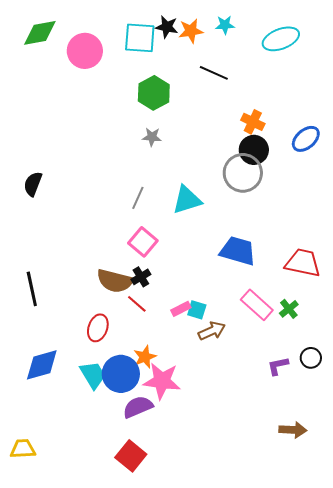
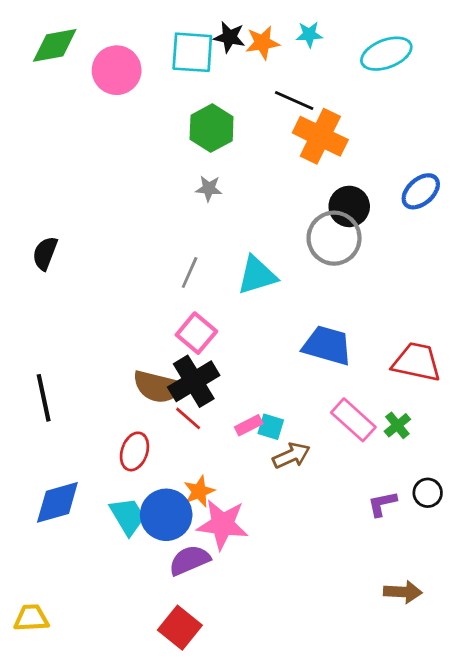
orange cross: (253, 122) -> (320, 136), moved, size x1.6
black cross: (141, 277) -> (194, 381), size x1.8

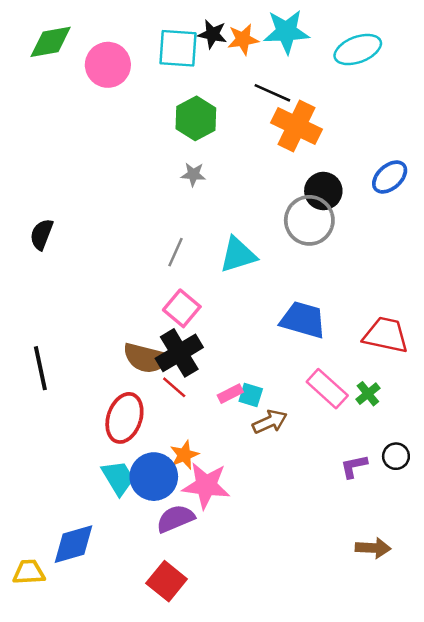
cyan star: (309, 34) -> (286, 32), size x1.8
red ellipse: (134, 451) -> (124, 418), size x1.4
blue diamond: (57, 502) -> (73, 544), moved

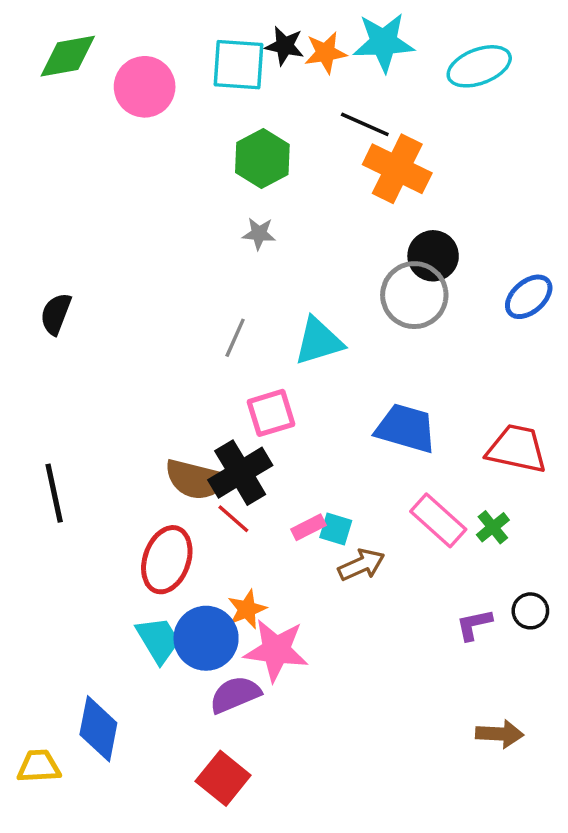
blue ellipse: (390, 177) -> (529, 297), moved
pink square: (182, 308) -> (271, 413), moved, turned 33
blue diamond: (73, 544) -> (98, 729), turned -63

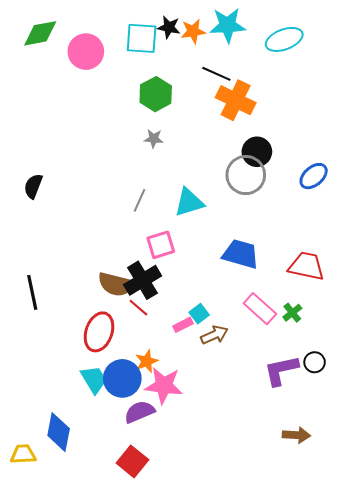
pink rectangle: (308, 527) -> (183, 325), moved
cyan square: (336, 529) -> (199, 314), turned 36
purple L-shape: (474, 625) -> (281, 370), size x1.6

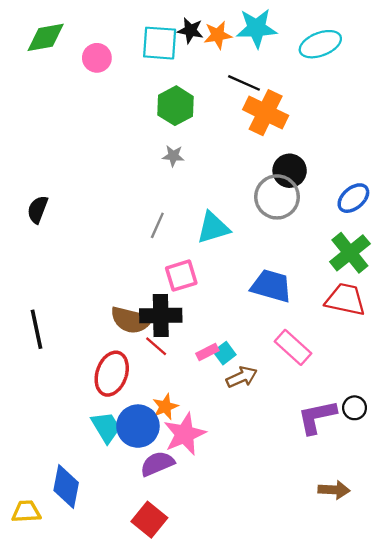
pink circle: (86, 52) -> (97, 58), size x0.7
black cross: (143, 280) -> (161, 315), turned 30
green cross: (292, 313) -> (350, 253), moved, size x1.8
pink rectangle: (183, 325) -> (207, 352), moved
pink star: (164, 386) -> (185, 434), turned -30

